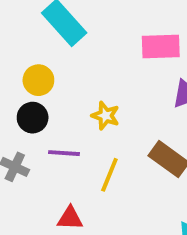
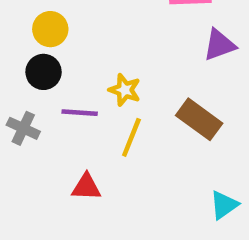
yellow star: (106, 116) -> (125, 90), moved

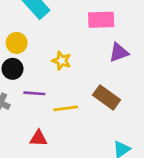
yellow star: (125, 90) -> (62, 61), moved
yellow line: (131, 137) -> (66, 108), turned 60

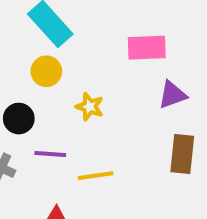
yellow circle: (17, 43) -> (46, 71), moved
brown rectangle: (107, 97) -> (182, 154), moved, turned 60

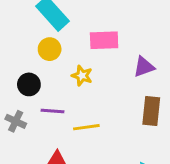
pink rectangle: (147, 48) -> (104, 40), moved

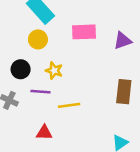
purple triangle: (144, 67) -> (123, 41), moved
yellow star: (82, 76) -> (54, 71), moved

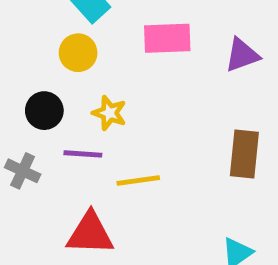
red triangle: (44, 133) -> (90, 233), size x1.5

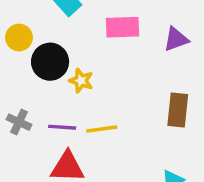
yellow circle: (78, 53) -> (19, 38), moved
black circle: (44, 111) -> (50, 62), moved, size x1.4
purple line: (83, 154) -> (62, 127), moved

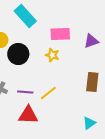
yellow star: (81, 81) -> (52, 55), moved
yellow line: (102, 129) -> (48, 93), turned -30

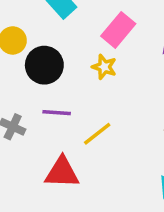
pink rectangle: (60, 34) -> (118, 30), turned -48
purple line: (25, 92) -> (57, 113), moved

